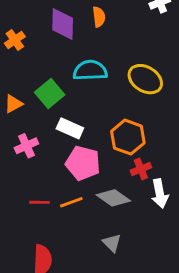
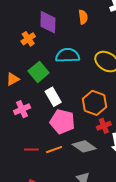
orange semicircle: (99, 17) -> (83, 17), moved
orange cross: (15, 40) -> (28, 39), moved
white rectangle: (70, 128) -> (53, 97), turned 36

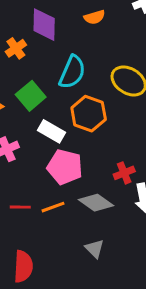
orange semicircle: (83, 17) -> (95, 17), turned 80
cyan semicircle: (68, 55) -> (72, 72), turned 115
white rectangle: (53, 97) -> (51, 131), turned -30
orange hexagon: (94, 103) -> (89, 114), moved

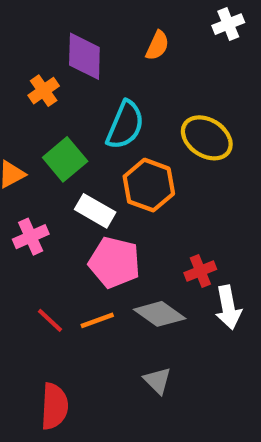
orange semicircle: (95, 17) -> (157, 46), turned -48
red line: (20, 207) -> (50, 320), turned 42

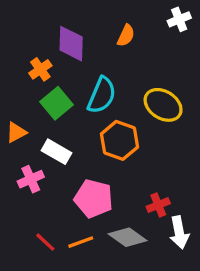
green square: (65, 159) -> (57, 103), moved
white rectangle: (95, 211) -> (57, 152), moved

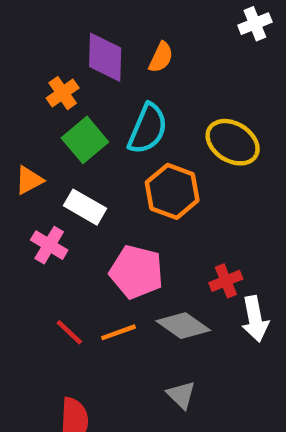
orange semicircle: (126, 36) -> (161, 57), moved
pink cross: (31, 179) -> (49, 245), turned -35

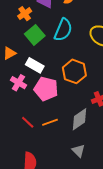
orange hexagon: (172, 191) -> (74, 71), moved
pink pentagon: (136, 272) -> (46, 89), moved
gray diamond: (183, 326) -> (79, 119), turned -70

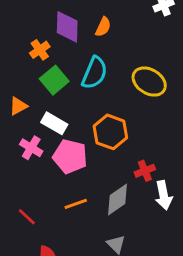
red line: (28, 122) -> (27, 217), moved

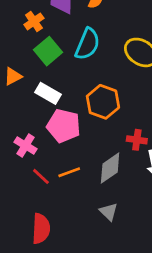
pink cross: (31, 148) -> (25, 145), moved
red cross: (145, 171) -> (137, 140), turned 30
red line: (27, 217) -> (41, 176), moved

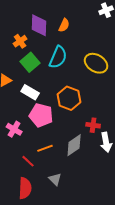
red line: (41, 176) -> (28, 161), moved
gray triangle: (109, 212) -> (55, 179), moved

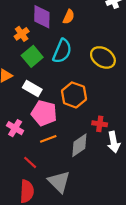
orange line: (45, 148) -> (48, 139), moved
gray triangle: (55, 179) -> (59, 182), size x1.6

